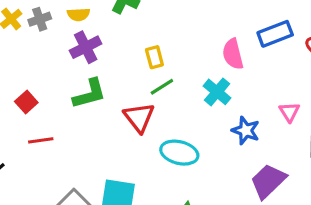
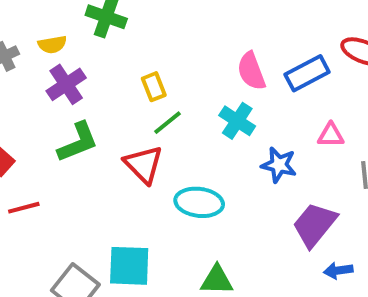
blue rectangle: (275, 34) -> (307, 73), moved
pink triangle: (289, 112) -> (331, 135), turned -50

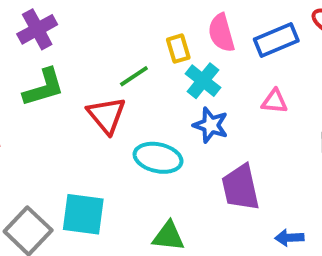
yellow rectangle: (154, 87) -> (178, 49), moved
pink triangle: (331, 135) -> (274, 101), moved
blue star: (279, 165) -> (211, 125), moved
purple trapezoid: (315, 225) -> (241, 187), moved, turned -57

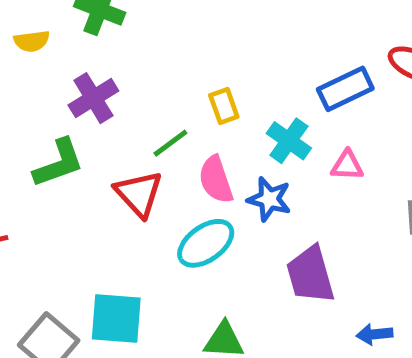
purple cross: (37, 29) -> (93, 98), moved
pink semicircle: (221, 33) -> (216, 180), moved
cyan cross: (203, 81) -> (289, 141), moved
cyan ellipse: (158, 158) -> (206, 243), turned -45

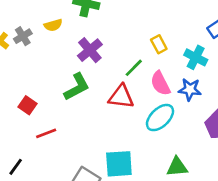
red triangle: (139, 194) -> (121, 97), turned -32

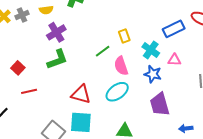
purple cross: (90, 50) -> (56, 32), moved
blue star: (190, 89) -> (153, 74), moved
red triangle: (121, 97) -> (81, 94), moved

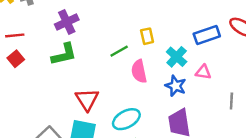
red line: (29, 91) -> (15, 35), moved
cyan ellipse: (117, 92) -> (126, 119), moved
red triangle: (81, 94) -> (87, 99), turned 35

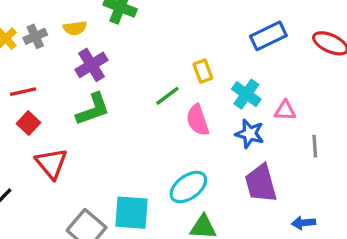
blue rectangle: (207, 35) -> (268, 36), moved
red triangle: (87, 99) -> (51, 163), moved
gray line: (231, 101) -> (315, 146), moved

